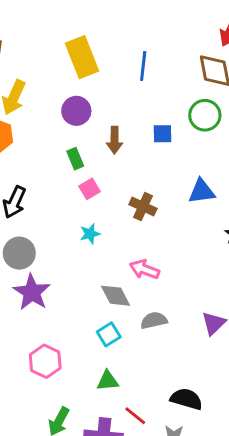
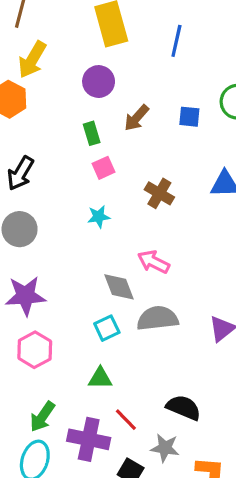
brown arrow: (115, 140) -> (137, 118), turned 35
purple star: (32, 292) -> (25, 296), moved, turned 30
gray semicircle: (154, 320) -> (158, 318), size x1.4

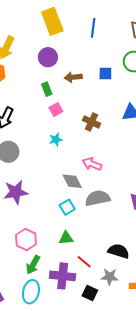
brown arrow: (137, 118) -> (73, 77), turned 48
pink hexagon: (35, 350) -> (26, 239), moved

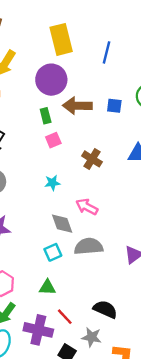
purple circle: (48, 57) -> (51, 80), size x1.4
brown arrow: (73, 77) -> (77, 106), size x1.4
cyan star: (56, 140) -> (52, 183), moved

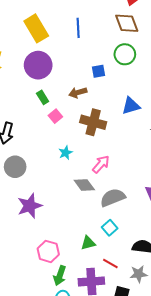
brown arrow: (77, 106) -> (78, 93), moved, size x0.7
brown cross: (92, 159) -> (93, 122), size x1.4
pink arrow: (87, 207) -> (101, 164), turned 120
cyan square: (53, 252) -> (110, 228), moved

